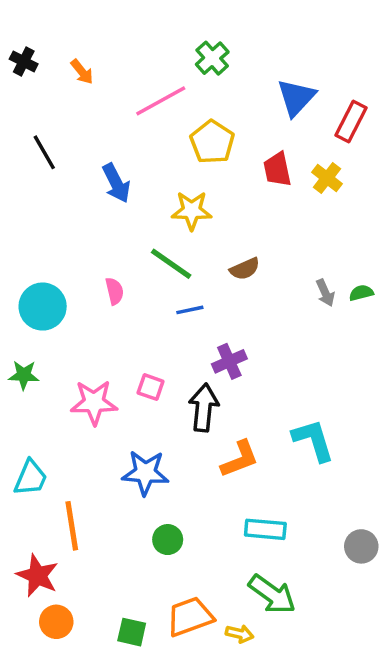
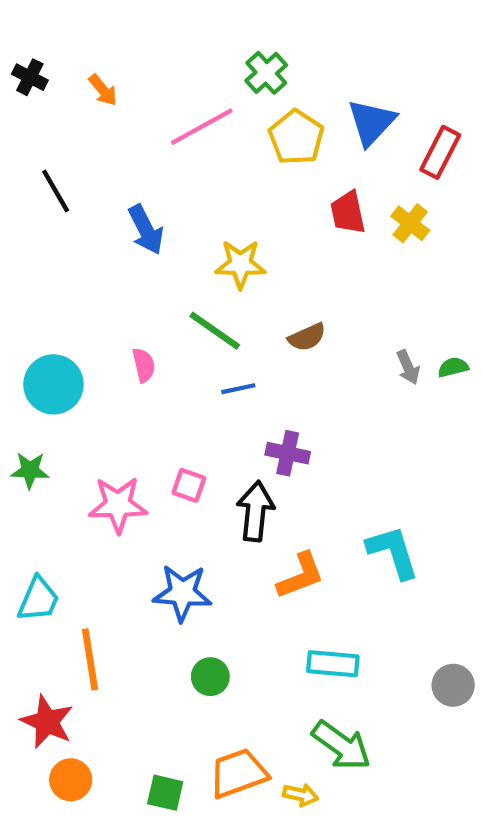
yellow pentagon: (212, 142) -> (296, 137), moved
purple cross: (229, 361) -> (288, 453), turned 36

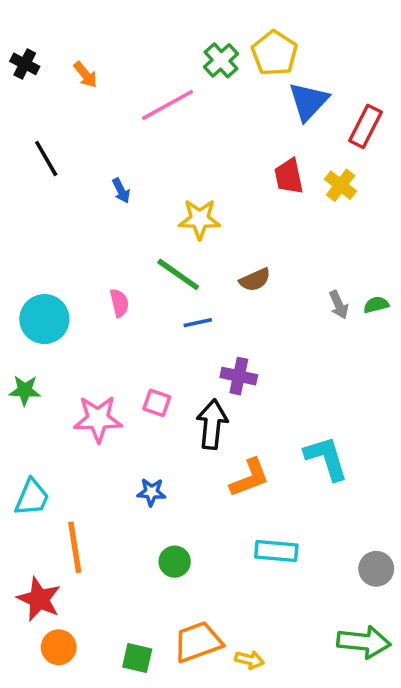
yellow pentagon: (296, 137) -> (275, 53), moved
blue arrow: (146, 230) -> (121, 191), size x0.6
blue star: (182, 593) -> (151, 492), size x0.6
green arrow: (341, 745) -> (364, 642), moved, turned -30

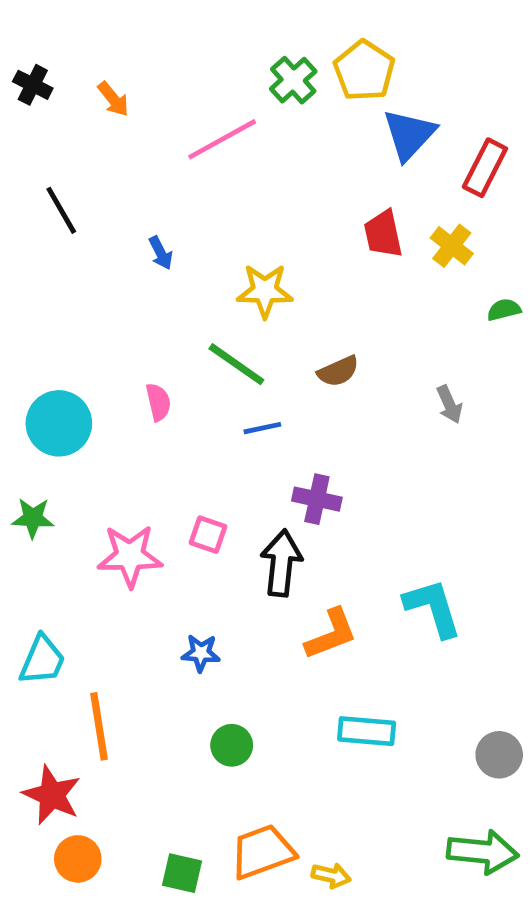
green semicircle: (376, 305) -> (504, 310), moved

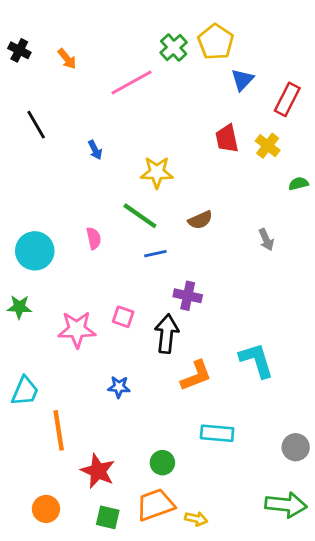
blue triangle: (409, 135) -> (242, 80), size x0.7
green circle: (232, 745) -> (162, 463), moved
red star: (52, 795) -> (98, 471), moved

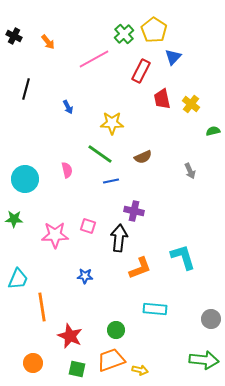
red rectangle: (287, 99) -> (141, 71), moved
black line: (36, 125) -> (26, 89), turned 45

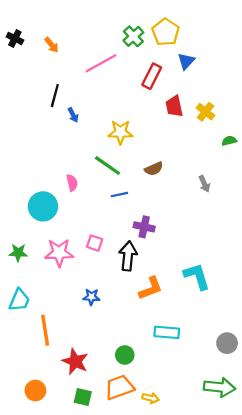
black line: (26, 89) -> (55, 96), moved
cyan circle: (25, 179) -> (43, 206), moved
green star: (14, 219) -> (18, 253), moved

